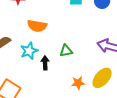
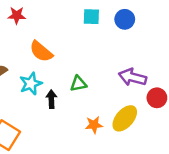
orange semicircle: (37, 26) -> (41, 51), turned 30

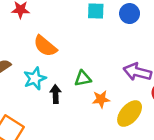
orange star: (94, 125) -> (101, 99), moved

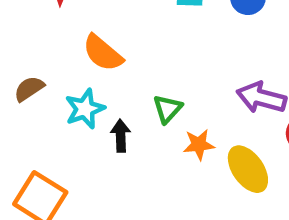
green triangle: (83, 78) -> (168, 109), turned -36
yellow ellipse: (130, 114) -> (248, 169), turned -76

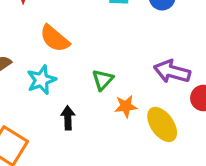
black arrow: (121, 136) -> (68, 118), moved

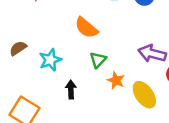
orange semicircle: (55, 39) -> (86, 28), moved
orange star: (126, 106) -> (116, 80), turned 30

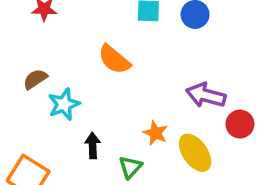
brown semicircle: (18, 48) -> (35, 79), moved
green triangle: (98, 60) -> (130, 167), moved

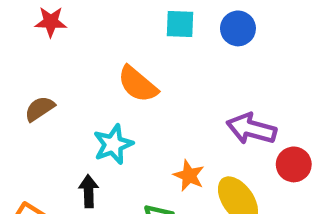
cyan star: (64, 104) -> (113, 144), moved
black arrow: (93, 146) -> (89, 191), moved

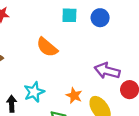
cyan star: (113, 144) -> (34, 92), moved
black arrow: (89, 191) -> (12, 104), moved

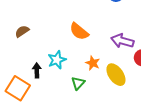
orange semicircle: (47, 47) -> (79, 31), moved

